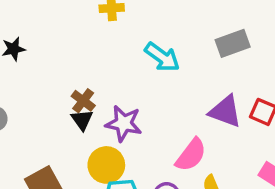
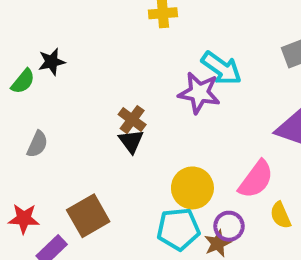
purple star: (124, 123) -> (199, 93), moved
yellow circle: (106, 165) -> (192, 188), moved

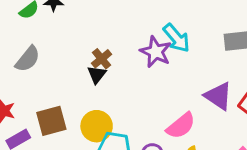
gray semicircle: (37, 144) -> (28, 59), size x1.4
yellow circle: (192, 188) -> (97, 126), moved

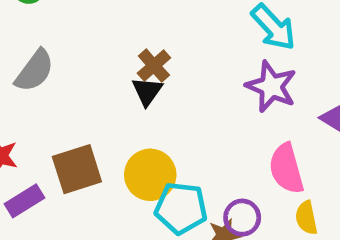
purple star: (156, 52) -> (271, 87), moved
pink semicircle: (181, 126) -> (286, 169), turned 116

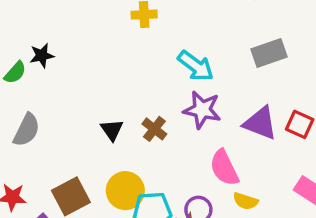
brown cross: (154, 66) -> (154, 129), moved
yellow semicircle: (306, 218) -> (245, 201), turned -50

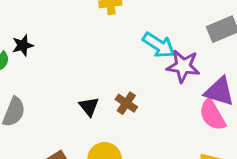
purple star: (202, 110) -> (183, 66), moved
pink semicircle: (224, 168) -> (212, 115), moved

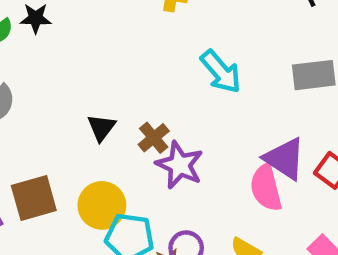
purple star: (183, 66) -> (180, 165), moved

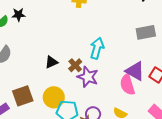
cyan arrow: (221, 72) -> (97, 48), moved, turned -120
black triangle: (101, 128) -> (51, 62), turned 32

